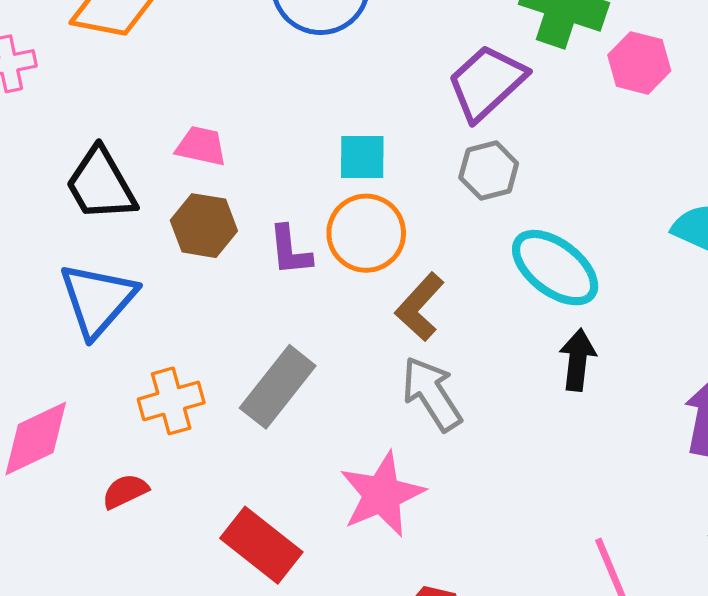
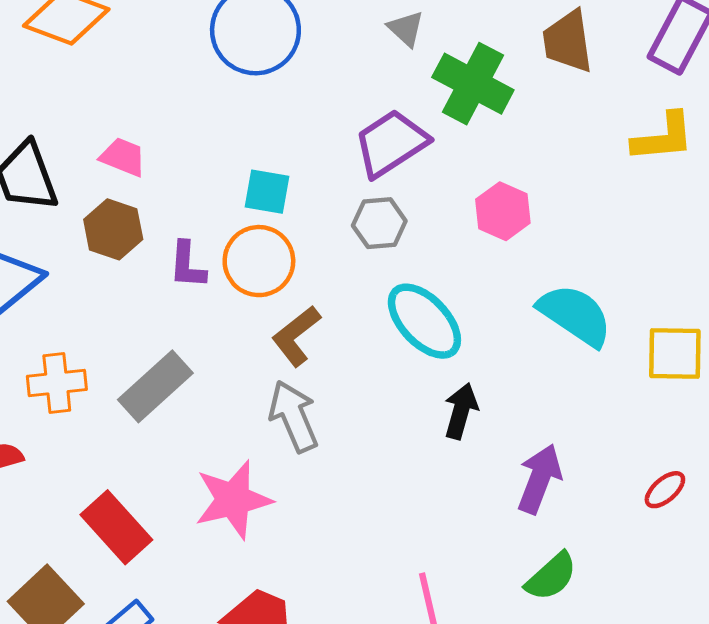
pink hexagon: (639, 63) -> (503, 211), moved
black arrow: (578, 360) -> (461, 411), moved

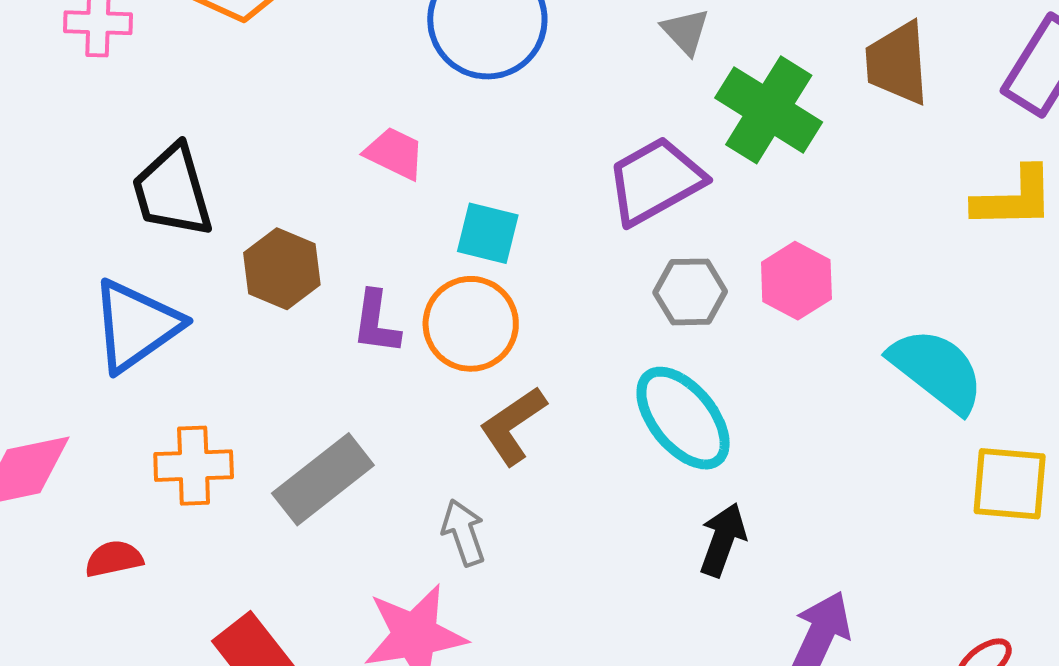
pink trapezoid: (123, 157) -> (395, 153), moved
gray hexagon: (379, 223) -> (690, 292), moved
cyan semicircle: (575, 315) -> (937, 370), moved
gray arrow: (294, 416) -> (464, 533), moved, size x0.7

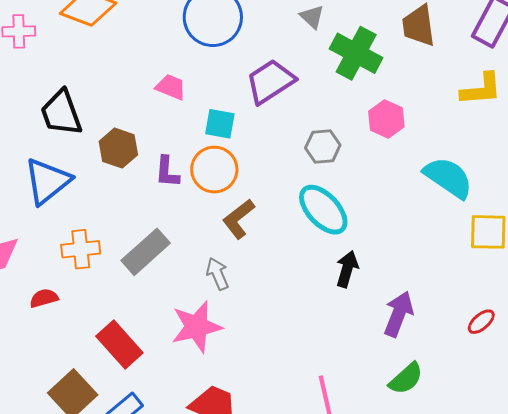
purple trapezoid: (655, 181) -> (270, 81), moved
pink hexagon: (796, 281) -> (386, 119), moved

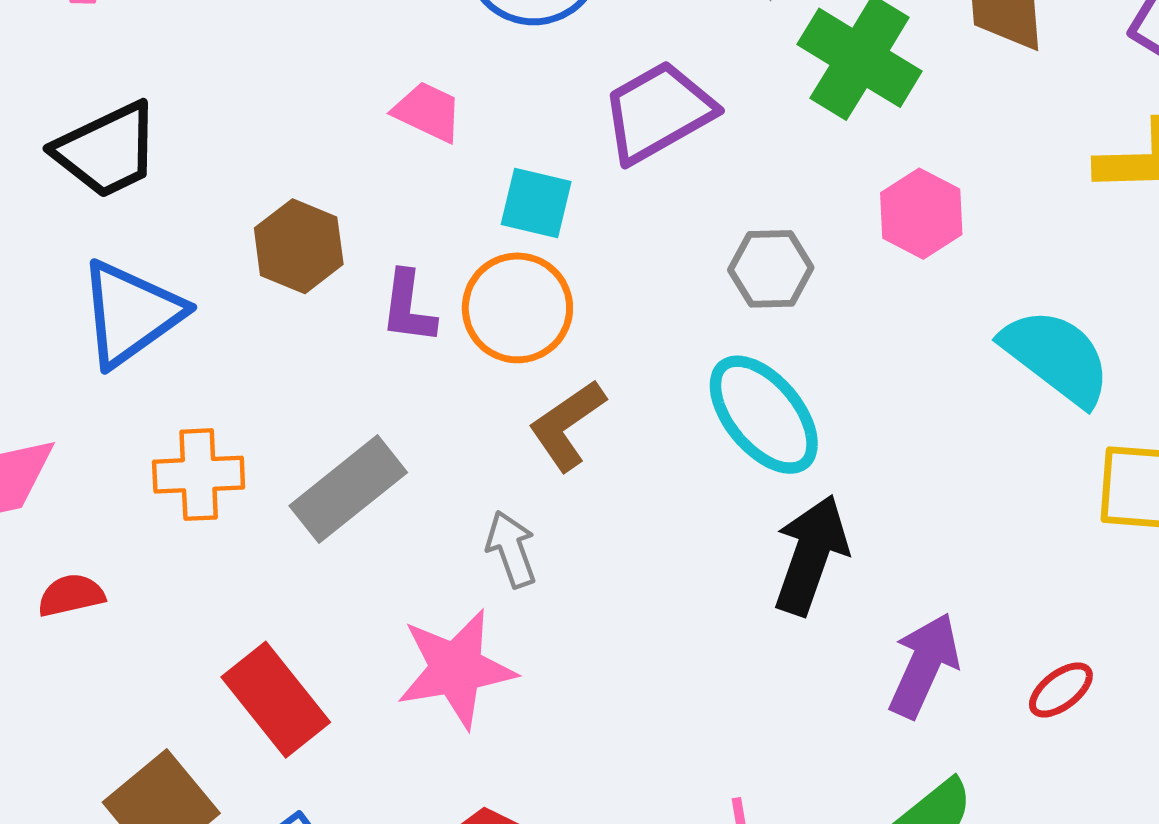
black trapezoid: (61, 113) -> (107, 150), moved, turned -99
black arrow: (347, 269) -> (811, 555), size x1.4
red semicircle: (44, 298) -> (71, 595), moved
red ellipse: (481, 322) -> (1061, 690), moved

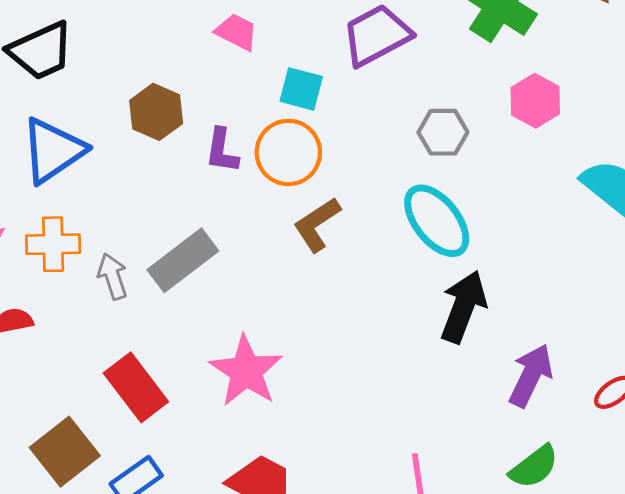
orange cross: (199, 475) -> (53, 244), moved
gray arrow: (511, 549) -> (113, 276), moved
pink star: (456, 669) -> (246, 371), turned -30

